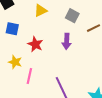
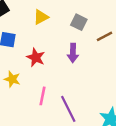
pink line: (29, 76) -> (43, 96), moved

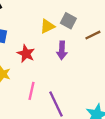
yellow triangle: (41, 17) -> (47, 26), moved

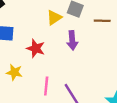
brown line: (93, 35) -> (102, 21), turned 35

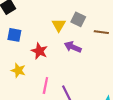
yellow triangle: (54, 18) -> (59, 25), turned -32
purple arrow: (72, 40) -> (73, 47), turned 112

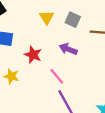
yellow triangle: (59, 25) -> (47, 17), moved
pink line: (45, 86) -> (57, 76), moved, turned -49

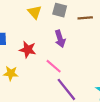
purple arrow: (68, 49) -> (60, 39), turned -119

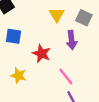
purple arrow: (60, 39) -> (72, 40), moved

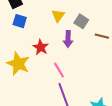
blue square: (13, 36) -> (20, 21), moved
yellow star: (19, 76) -> (18, 64), size x1.6

